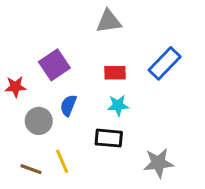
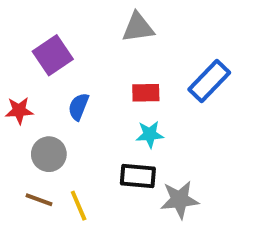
purple square: (54, 65) -> (53, 55), moved
blue semicircle: (68, 105) -> (79, 107), moved
gray star: (158, 163) -> (179, 200), moved
brown line: (31, 169) -> (39, 200), moved

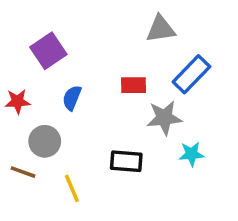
gray triangle: (138, 27) -> (161, 29), moved
cyan star: (150, 134) -> (191, 154), moved
brown line: (39, 200) -> (23, 172), moved
gray star: (179, 200) -> (164, 118), moved

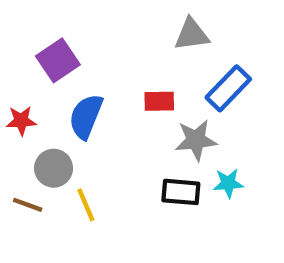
blue semicircle: (72, 98) -> (86, 116), size x1.5
black rectangle: (126, 161) -> (181, 192), moved
yellow line: (72, 188) -> (86, 205), moved

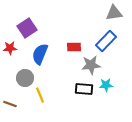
gray triangle: (192, 34) -> (114, 13), moved
red star: (21, 121) -> (10, 48), moved
brown line: (28, 205) -> (10, 104), moved

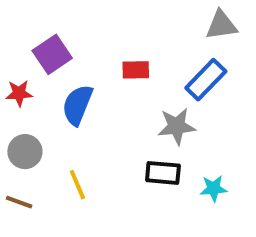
red rectangle: (74, 47) -> (136, 70), moved
gray circle: (25, 78) -> (25, 152), moved
cyan star: (106, 85) -> (214, 188), moved

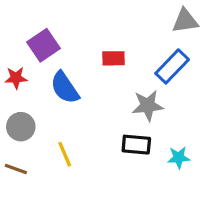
blue semicircle: (77, 105) -> (65, 88), turned -56

